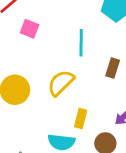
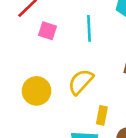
cyan line: (81, 43) -> (89, 28), moved

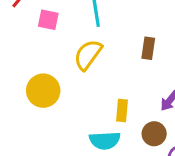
yellow semicircle: (81, 82) -> (88, 55), moved

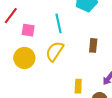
yellow circle: (43, 91) -> (24, 58), moved

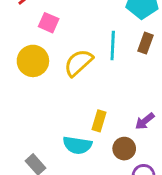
cyan line: (58, 23) -> (113, 46), moved
brown rectangle: (93, 45) -> (145, 43), moved

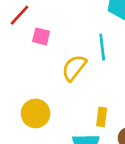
yellow circle: (33, 61) -> (36, 113), moved

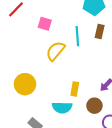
pink square: (41, 36) -> (45, 24), moved

